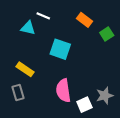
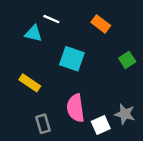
green square: (107, 34) -> (127, 60), moved
gray rectangle: (18, 93) -> (43, 124), moved
gray star: (105, 96) -> (125, 114), turned 30

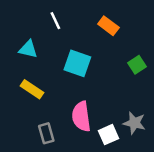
white line: (51, 19) -> (55, 21), turned 42
cyan triangle: (33, 34) -> (28, 49), moved

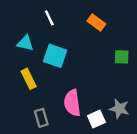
cyan square: (77, 63) -> (55, 56), moved
green square: (137, 65) -> (122, 57), turned 35
yellow rectangle: (32, 89) -> (29, 79), turned 30

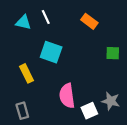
cyan triangle: (25, 43) -> (23, 22), moved
gray rectangle: (41, 118) -> (22, 111), moved

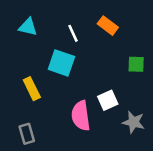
white line: (46, 17) -> (73, 33), moved
white square: (89, 111) -> (108, 100), moved

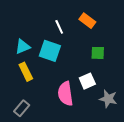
cyan triangle: (28, 27) -> (23, 47), moved, turned -35
green square: (136, 64) -> (98, 53), moved
gray rectangle: (27, 134) -> (22, 108), turned 56

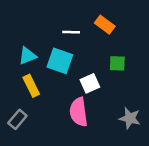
white line: (59, 27) -> (71, 32), turned -64
white square: (87, 81) -> (90, 83), moved
gray rectangle: (22, 108) -> (17, 119), moved

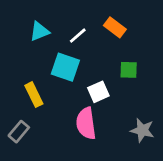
white line: (71, 32) -> (78, 36), turned -42
cyan triangle: (27, 56) -> (39, 31), moved

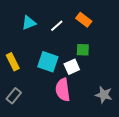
cyan square: (65, 67) -> (48, 62), moved
green square: (129, 70) -> (83, 50), moved
yellow rectangle: (34, 95) -> (13, 62), moved

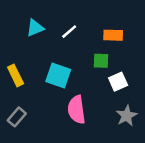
orange rectangle: (84, 20) -> (113, 35), moved, turned -35
white square: (72, 67) -> (118, 82), moved
gray star: (104, 95) -> (127, 116), turned 30

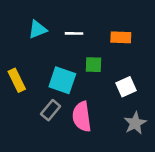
white line: (69, 32) -> (74, 33), turned 42
green square: (101, 61) -> (93, 65), moved
gray rectangle: (17, 117) -> (51, 110), moved

